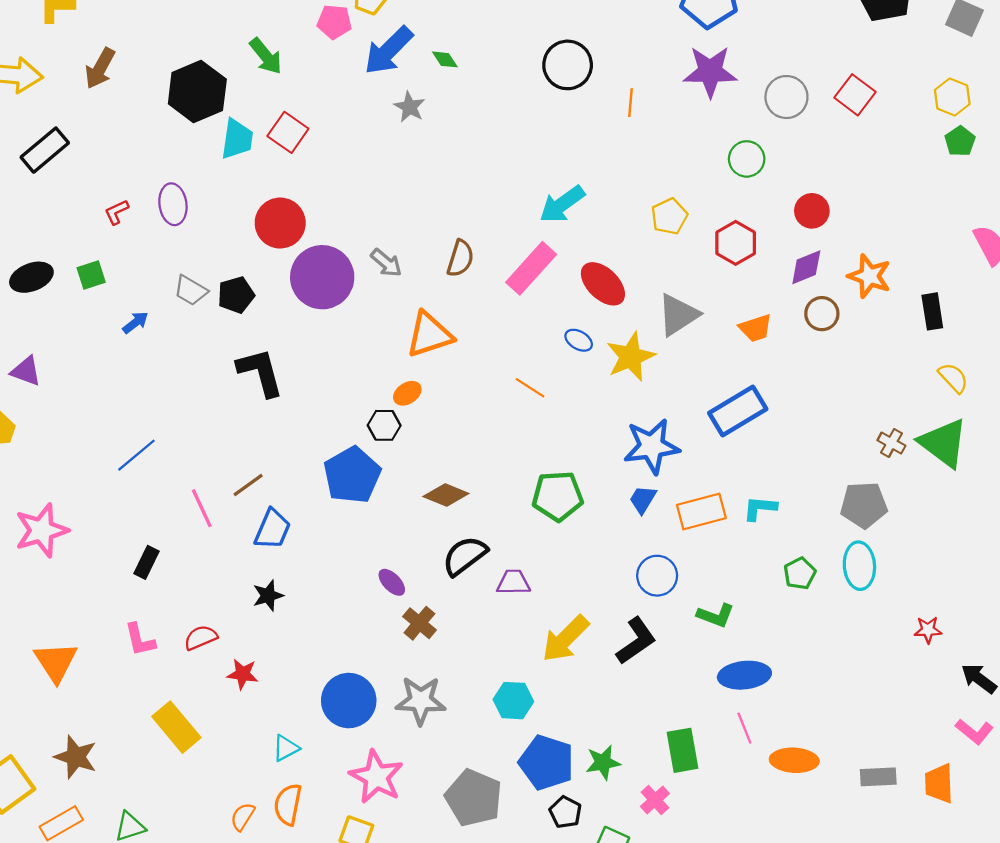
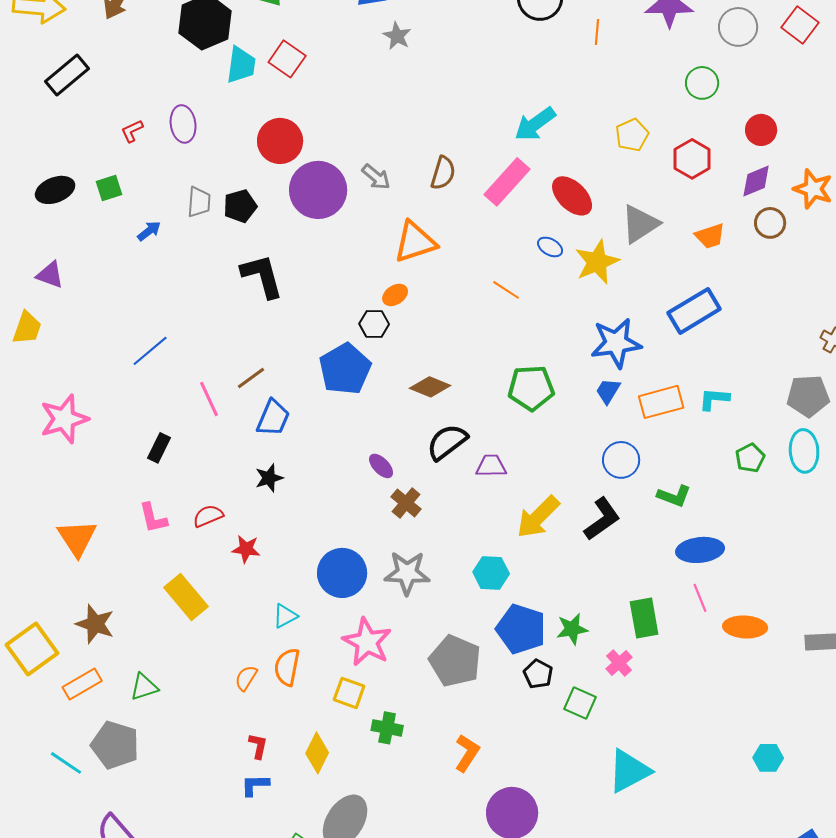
gray trapezoid: (191, 290) -> (199, 202), turned -116

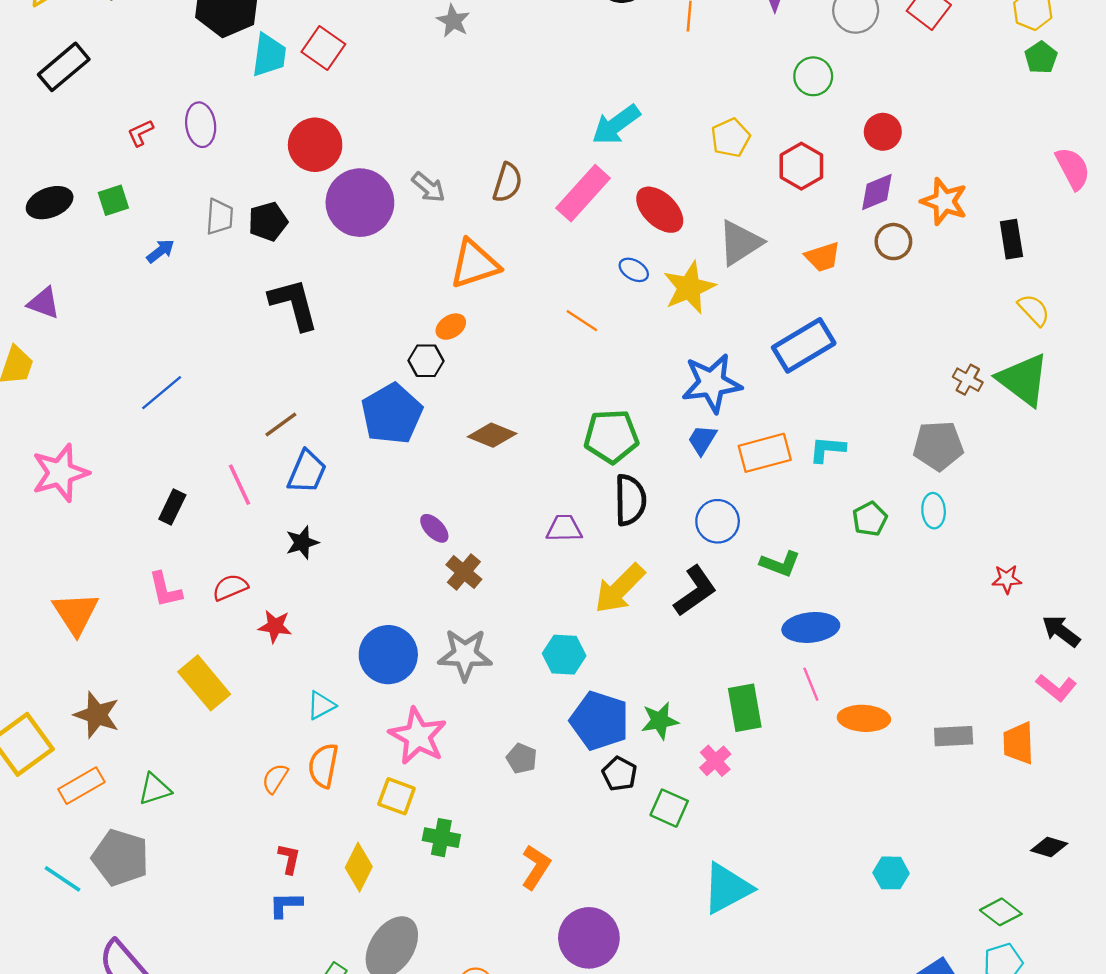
pink line: (209, 399) -> (240, 485), moved
black semicircle: (447, 442) -> (630, 500), moved, turned 126
cyan ellipse: (804, 451) -> (934, 511), size x0.7
gray pentagon: (455, 661) -> (522, 758), size x0.5

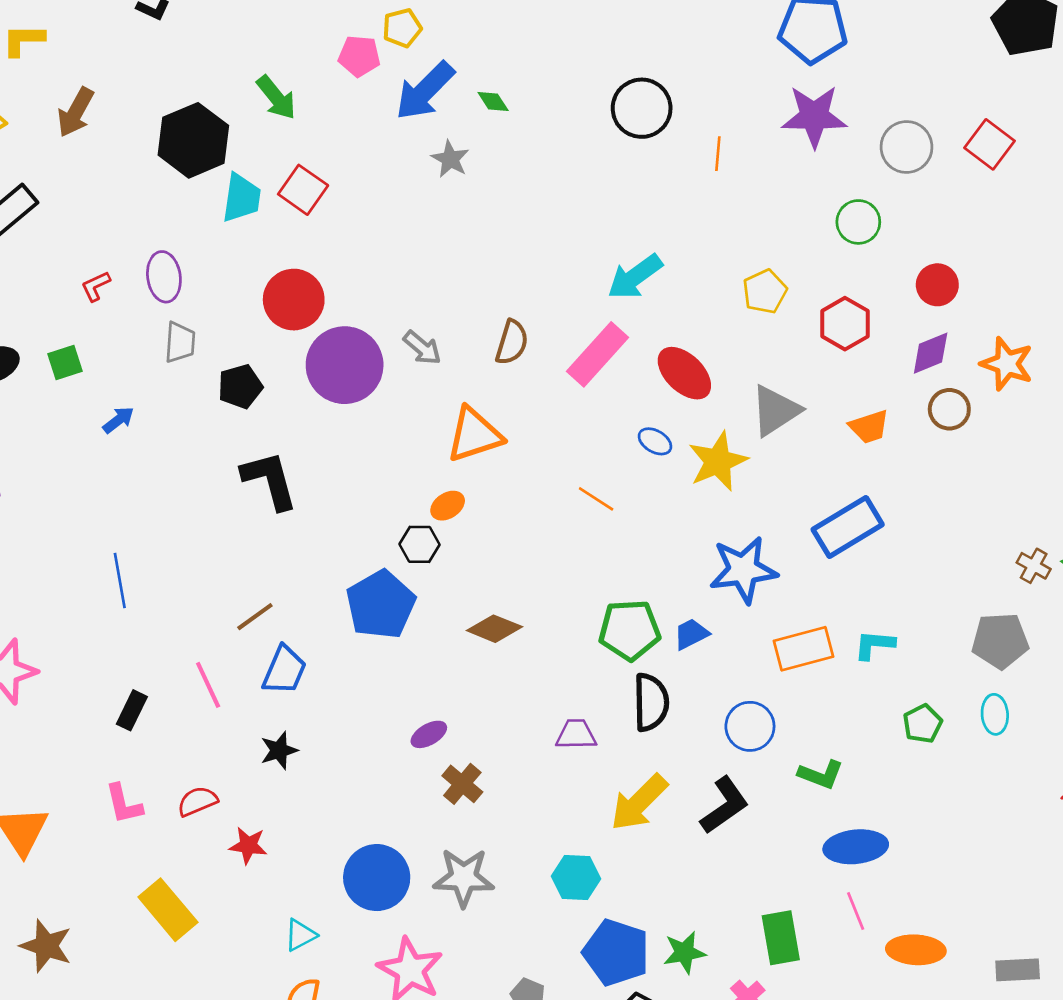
gray trapezoid: (220, 217) -> (180, 342), moved
blue line: (162, 393) -> (120, 581), turned -60
blue trapezoid: (702, 440) -> (691, 634), moved, turned 32
purple ellipse: (434, 528) -> (429, 734), turned -76

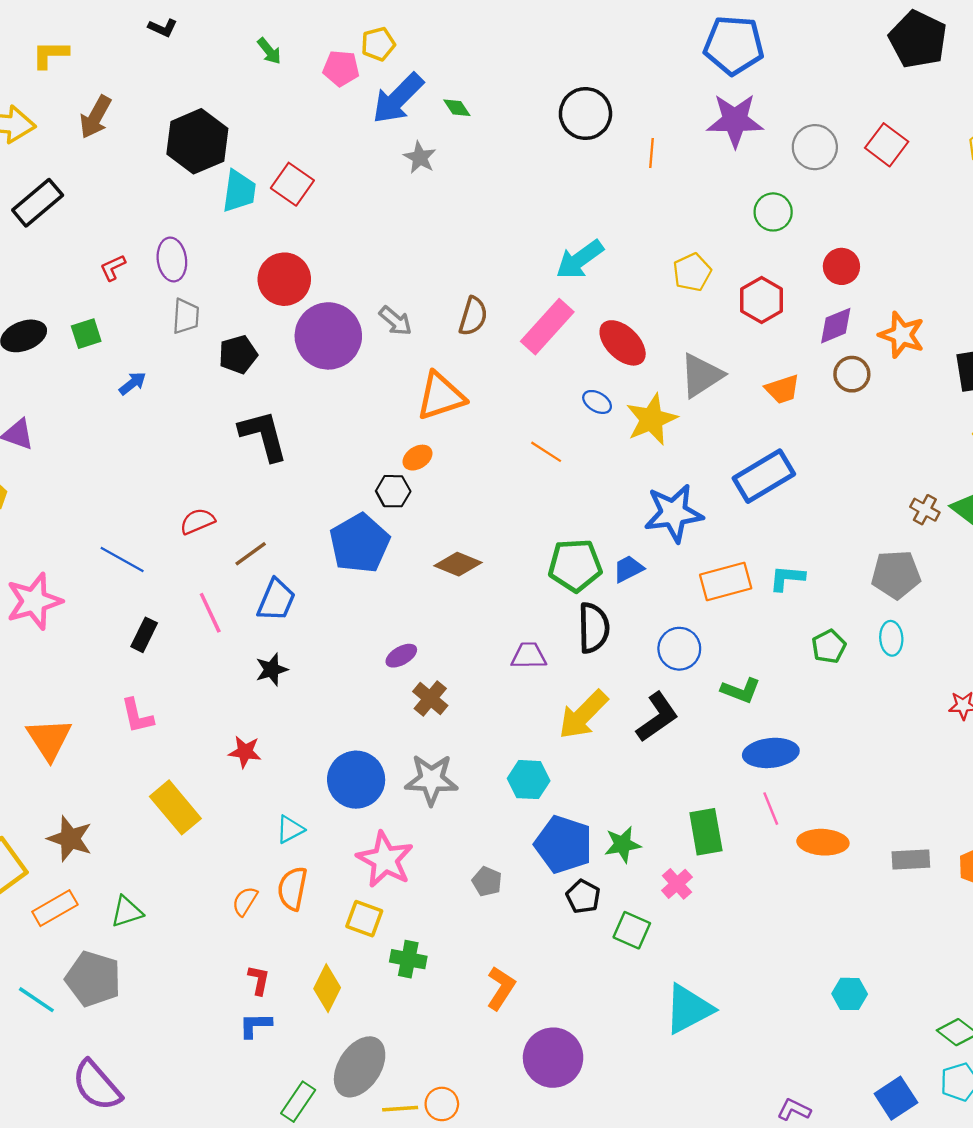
green arrow: (276, 98) -> (269, 51), moved, size x0.7
blue line: (120, 581) -> (122, 560), moved, turned -51
red semicircle: (197, 801) -> (197, 521), moved

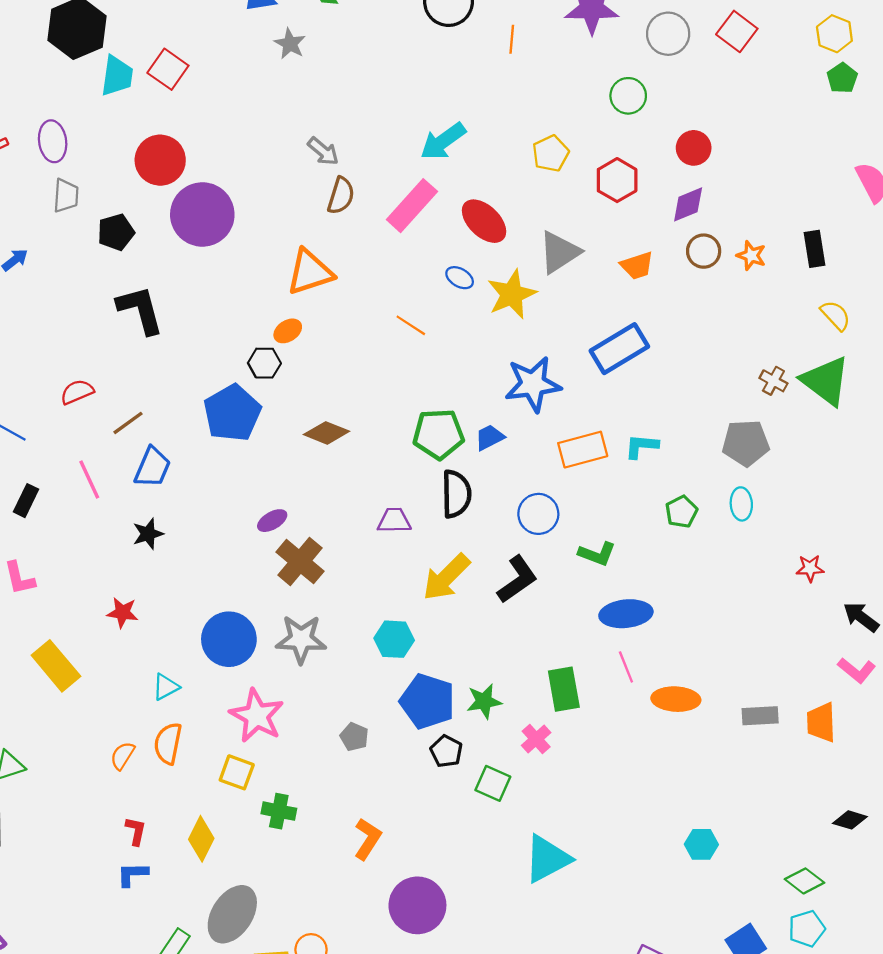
gray arrow: (395, 321) -> (323, 151), moved
orange star: (902, 335) -> (751, 255), moved, size x0.7
brown cross: (430, 699) -> (300, 562), size x1.4

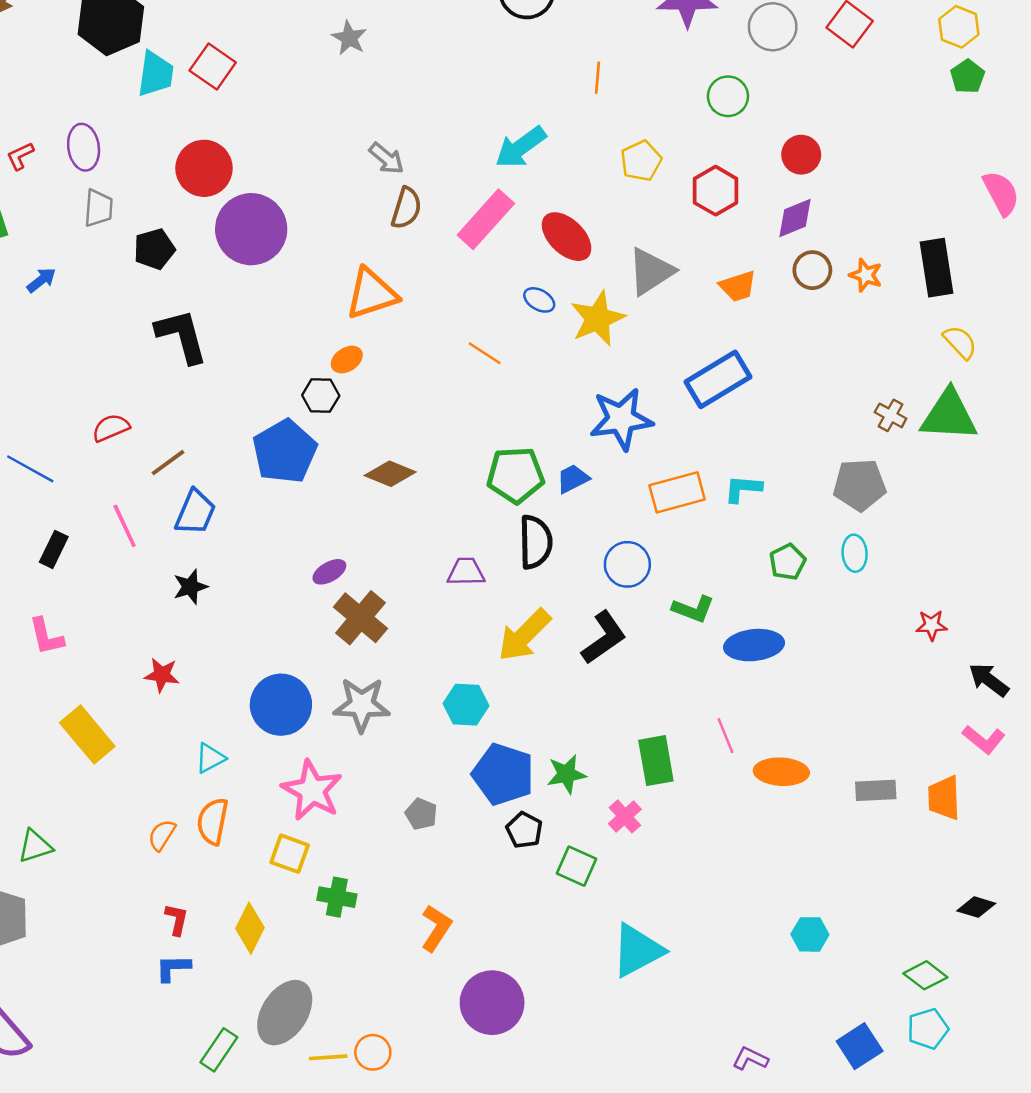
orange line: (512, 39) -> (598, 78), moved
black rectangle: (814, 249) -> (937, 268), size x1.4
green triangle: (826, 381) -> (949, 415), turned -34
blue ellipse: (626, 614) -> (754, 645), moved

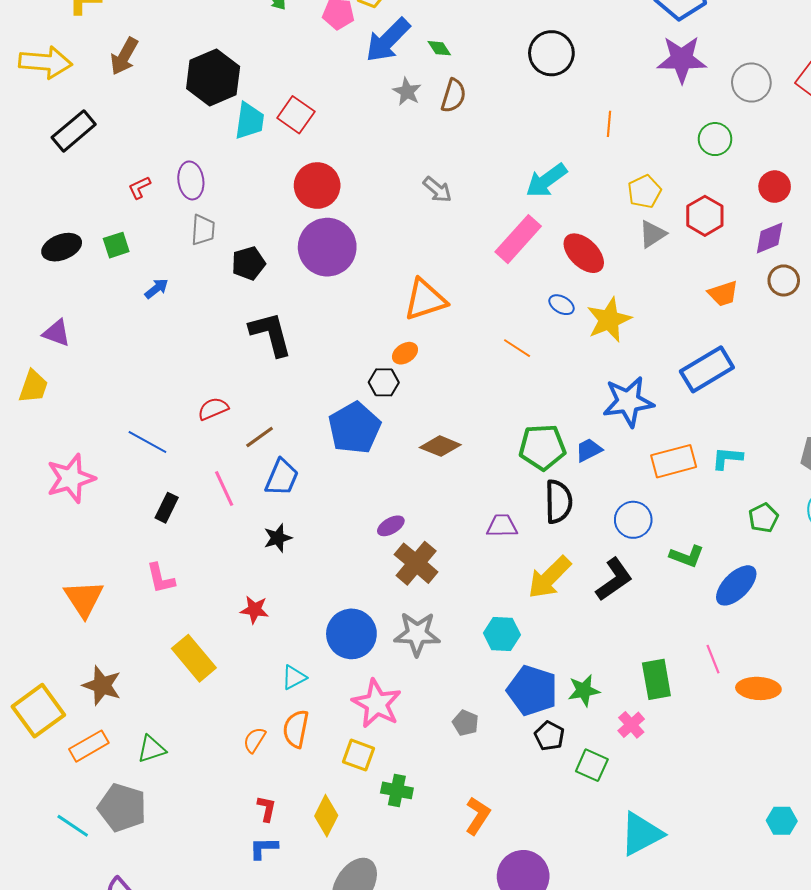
red circle: (204, 168) -> (317, 186), moved
brown semicircle: (406, 208) -> (453, 96), moved
gray triangle: (651, 271) -> (652, 234), moved, size x0.7
blue ellipse: (754, 645) -> (736, 585), turned -39

